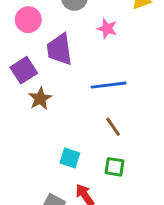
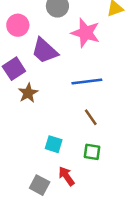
pink star: (107, 29) -> (86, 33), size x1.6
purple trapezoid: (59, 49) -> (45, 51), turned -40

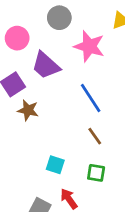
blue line: (87, 81) -> (91, 98), turned 64
brown star: (28, 93) -> (28, 110), turned -30

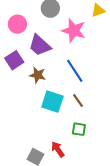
brown star: (28, 110) -> (38, 75), moved
cyan square: (55, 165) -> (52, 102), moved, size x1.5

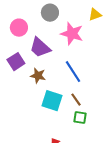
green square: (79, 129) -> (80, 118), moved

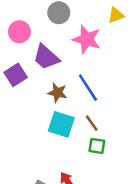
brown star: (38, 76) -> (57, 93), moved

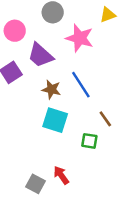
brown line: (92, 123) -> (105, 119), moved

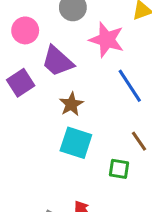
blue line: (81, 85) -> (130, 86), moved
brown star: (51, 89) -> (71, 104), turned 30

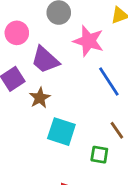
brown star: (71, 104) -> (40, 98), moved

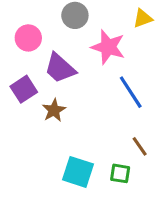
cyan square: (61, 132) -> (78, 172), moved

